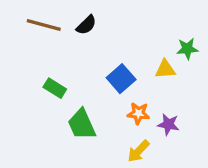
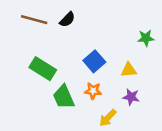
yellow triangle: (165, 69) -> (129, 70), moved
green rectangle: (55, 88) -> (43, 69), size x1.5
orange star: (138, 113) -> (93, 91), moved

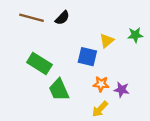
blue square: (94, 61) -> (87, 57), turned -36
yellow triangle: (129, 70) -> (107, 41), moved, turned -35
orange star: (93, 91) -> (101, 84), moved

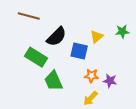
black semicircle: (62, 18) -> (57, 37), moved, size x1.5

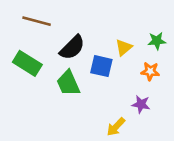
green rectangle: (36, 57) -> (27, 63), moved
orange star: (91, 76) -> (150, 71), moved
green trapezoid: (53, 81) -> (68, 83), moved

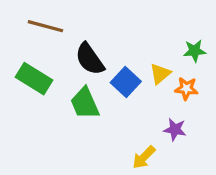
black semicircle: (72, 48) -> (90, 59), turned 100
yellow triangle: (124, 48) -> (160, 74), moved
blue square: (101, 66) -> (126, 82), turned 30

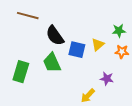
green rectangle: (34, 79) -> (21, 72), moved, turned 75
blue square: (126, 82) -> (77, 50), turned -30
orange star: (186, 88) -> (122, 52), moved

